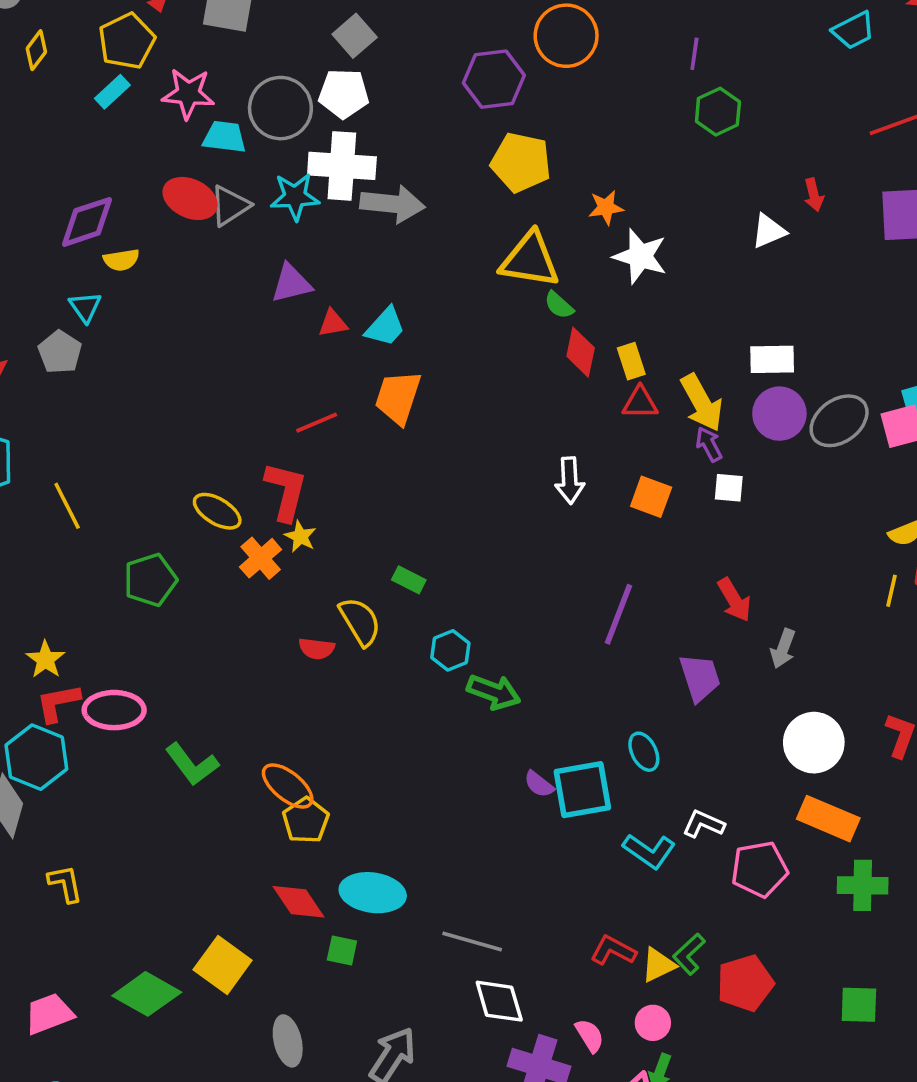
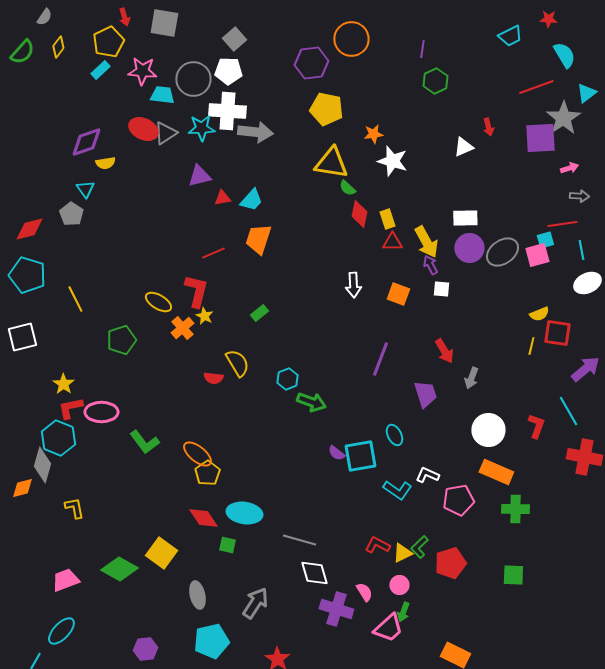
green rectangle: (409, 580) -> (259, 313), moved, turned -66

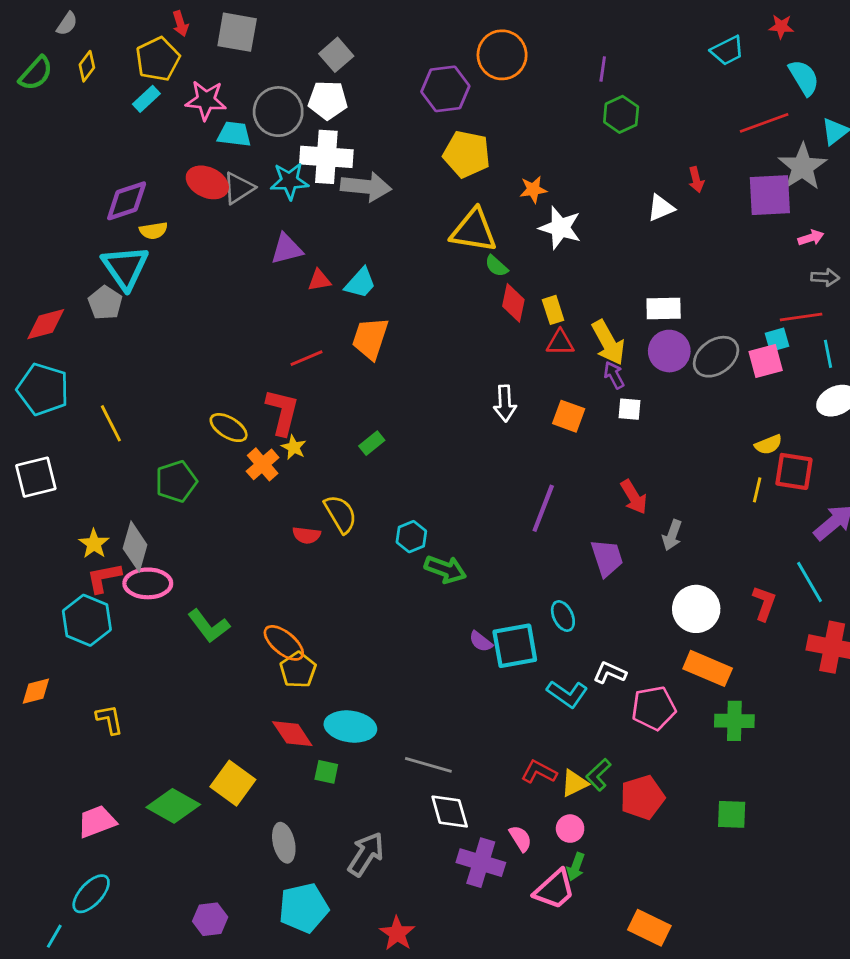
cyan triangle: (85, 189) -> (125, 267), size x1.8
gray diamond: (42, 465) -> (135, 547), moved

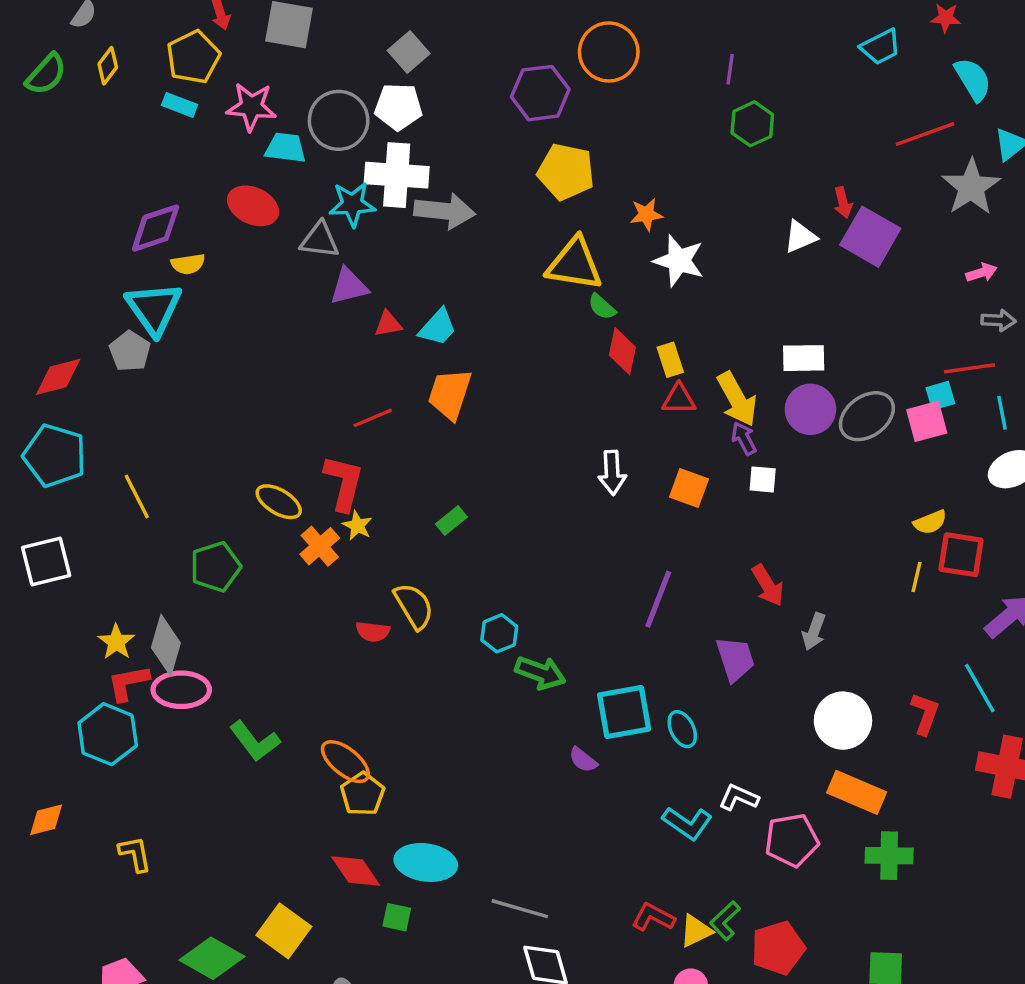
cyan rectangle: (146, 99) -> (180, 105), turned 64
gray triangle: (238, 188) -> (320, 240), moved, turned 40
purple square: (770, 195) -> (870, 237), moved, turned 33
cyan square: (515, 646) -> (624, 712), moved

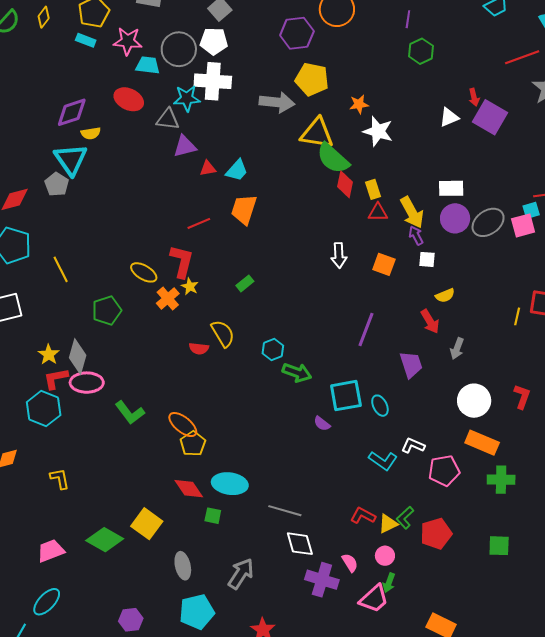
gray arrow: (445, 211) -> (277, 102), moved
green semicircle: (602, 307) -> (333, 158), size x2.0
yellow semicircle: (930, 522) -> (445, 295), moved

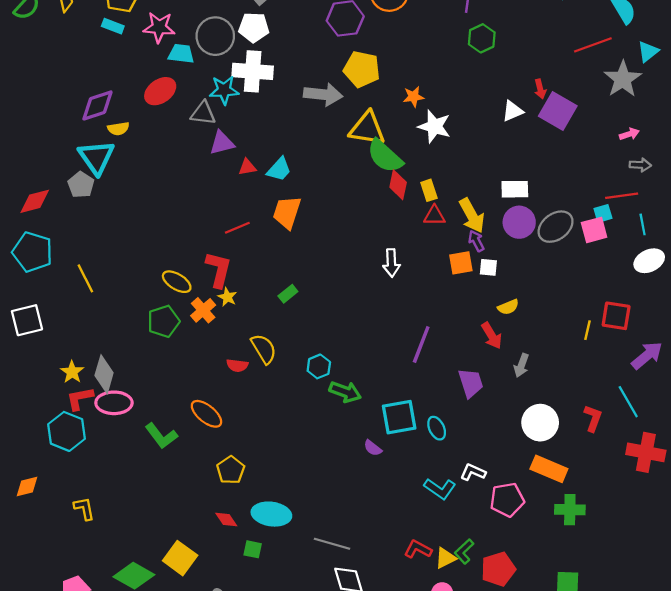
red ellipse: (129, 99) -> (160, 91), turned -60
orange square: (384, 264) -> (461, 263), moved, turned -30
green pentagon: (107, 310) -> (164, 321), moved
orange ellipse: (183, 425) -> (206, 414), moved
red diamond: (189, 489) -> (226, 520), size x0.7

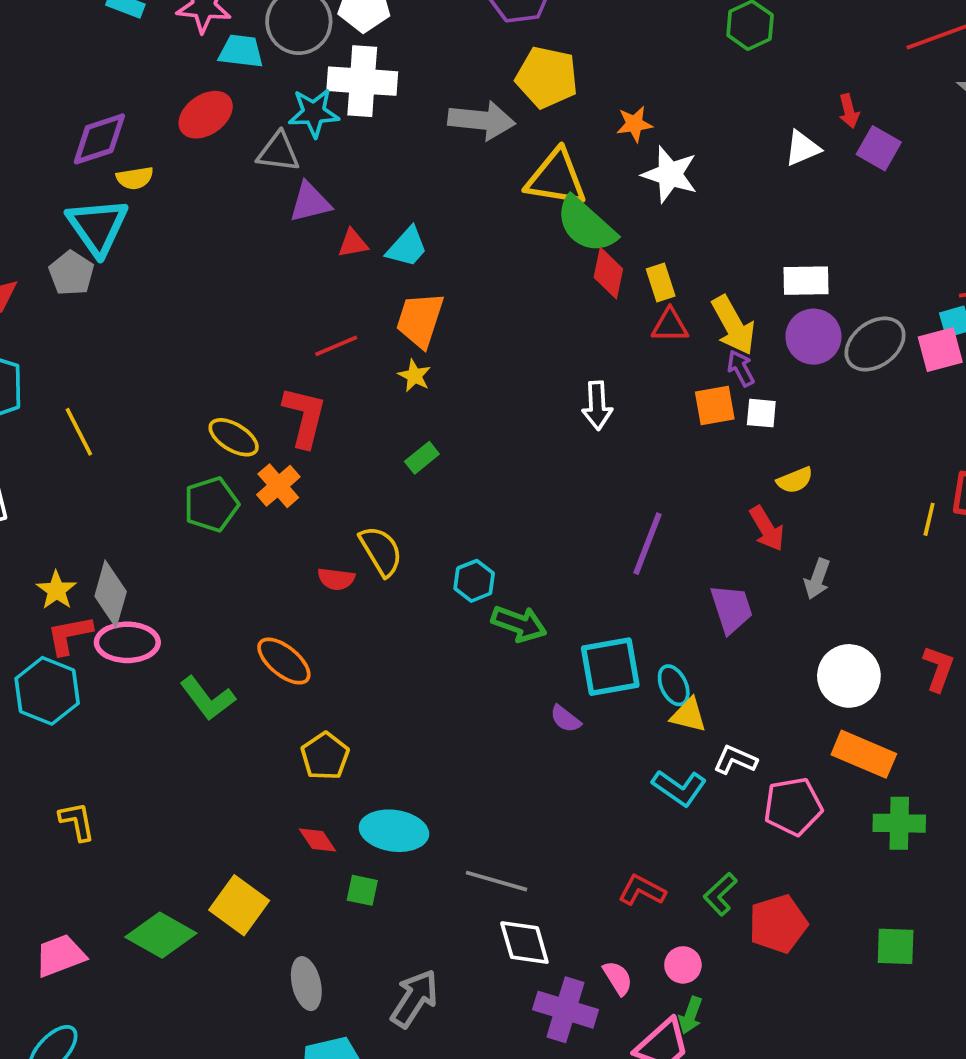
purple square: (558, 111) -> (879, 148), size x0.7
yellow star: (227, 297) -> (414, 376), moved
yellow triangle: (445, 558) -> (689, 715), moved, turned 40

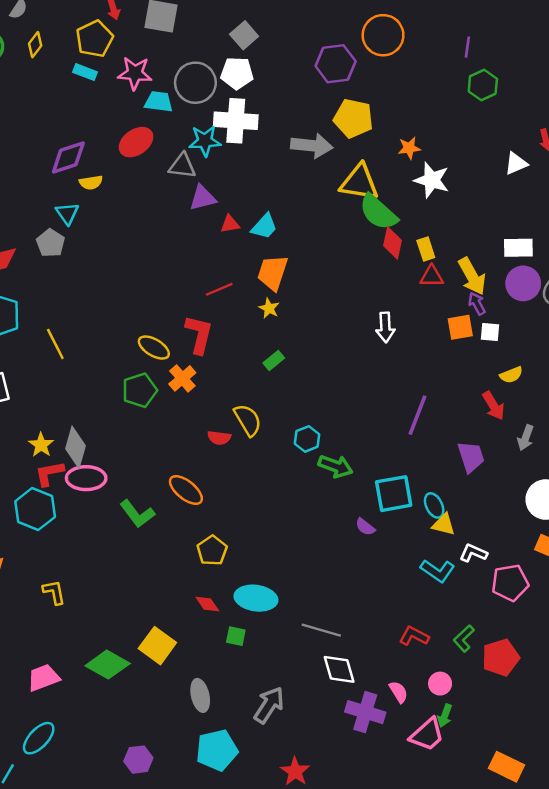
cyan triangle: (97, 227) -> (67, 213), size x0.6

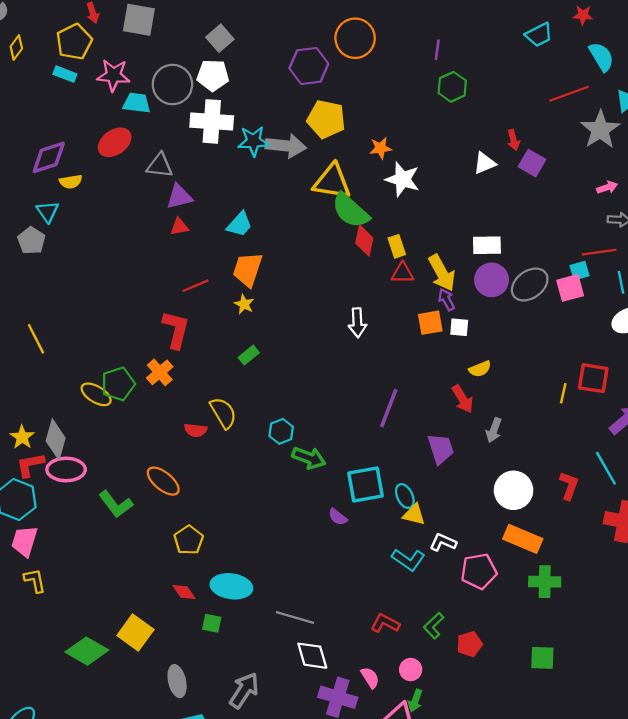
cyan star: (205, 141) -> (253, 141), moved
red triangle: (230, 224) -> (179, 227), moved
yellow ellipse: (154, 348) -> (96, 394), moved
red pentagon: (501, 657) -> (470, 644), size x0.7
pink trapezoid: (43, 678) -> (24, 541), moved, turned -52

